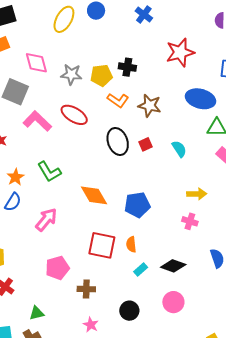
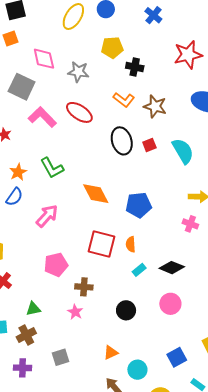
yellow pentagon: (101, 75) -> (112, 48), moved
cyan semicircle: (179, 149) -> (183, 151), size x1.5
pink star: (91, 325) -> (75, 312), moved

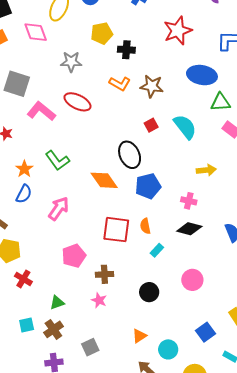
pink diamond: (44, 59) -> (36, 32), moved
black ellipse: (122, 141) -> (130, 155), moved
pink cross: (190, 224) -> (189, 201), moved
black diamond: (172, 268) -> (189, 229), moved

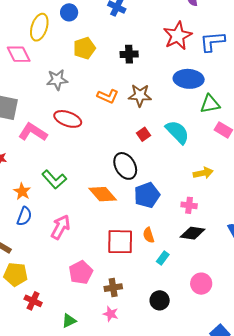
red star: (178, 31) -> (178, 36), moved
black cross: (126, 50) -> (129, 54), moved

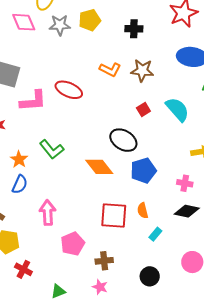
gray star: (57, 80) -> (60, 25), moved
pink L-shape: (33, 132) -> (33, 101), turned 140
black ellipse: (125, 166) -> (123, 140), turned -32
pink arrow: (60, 227) -> (48, 213), moved, turned -35

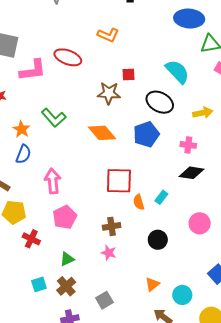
brown star: (142, 70) -> (109, 93), moved
red square: (143, 109) -> (128, 75), moved, turned 32
black ellipse: (123, 140) -> (160, 102), moved
orange semicircle: (143, 211) -> (139, 202), moved
pink pentagon: (73, 244) -> (65, 217), moved

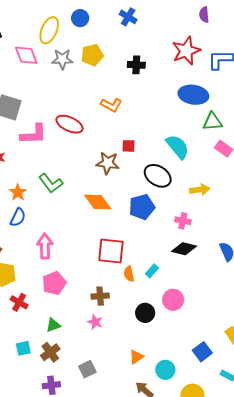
pink circle: (200, 223) -> (173, 300), moved

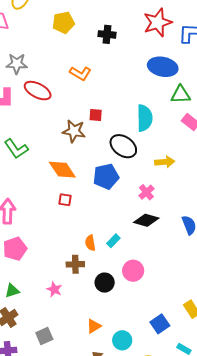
gray star: (62, 59) -> (17, 64), moved
cyan semicircle: (178, 147) -> (145, 118), turned 36
pink cross: (183, 221) -> (146, 192), turned 35
red square: (111, 251) -> (65, 200), moved, size x0.5
brown cross: (100, 296) -> (75, 264), moved

